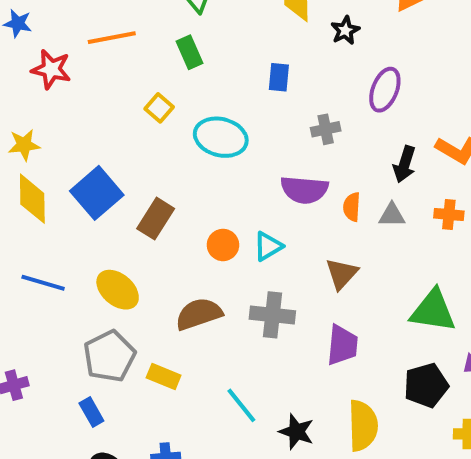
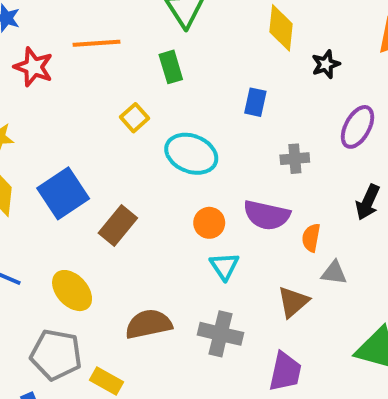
gray triangle: (392, 215) -> (334, 273), moved
orange circle: (223, 245) -> (209, 223), moved
cyan triangle: (268, 246) -> (224, 266), turned -40
gray pentagon: (109, 356) -> (56, 355), turned 30

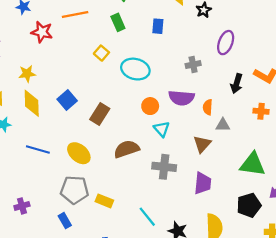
blue rectangle: (255, 102) -> (158, 26), moved
blue square: (63, 193) -> (67, 100), size x0.7
brown semicircle: (149, 324) -> (127, 149), moved

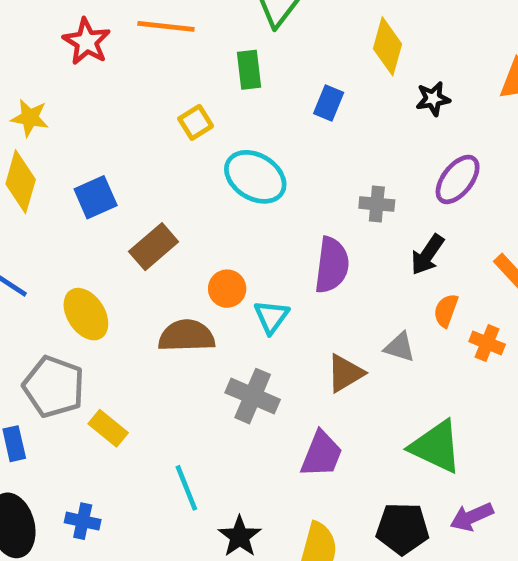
black arrow: (237, 84) -> (427, 255), moved
purple semicircle: (181, 98) -> (332, 265), turned -105
orange circle: (150, 106) -> (227, 289), moved
orange semicircle: (208, 107) -> (446, 310), moved

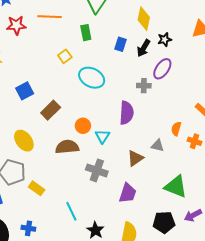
red star: (87, 42) -> (16, 25), turned -30
purple ellipse: (458, 179) -> (162, 69), moved
black arrow: (427, 255) -> (144, 48), moved

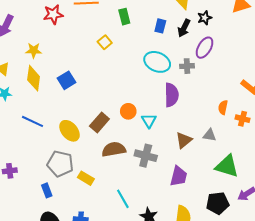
cyan ellipse: (92, 78) -> (157, 62), moved
brown rectangle: (51, 110) -> (99, 123), moved
gray triangle: (158, 146) -> (210, 135), moved
brown semicircle: (67, 147) -> (114, 149), moved

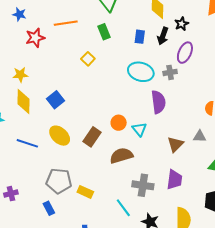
yellow ellipse: (70, 131) -> (60, 136), moved
brown semicircle: (114, 149) -> (121, 156), moved
gray cross: (146, 156) -> (143, 185), moved

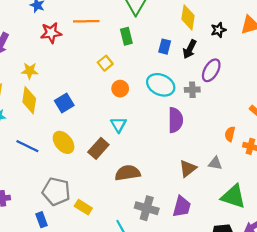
black star: (182, 24) -> (218, 30), moved
orange circle: (119, 123) -> (120, 89), moved
cyan triangle: (139, 129) -> (118, 125), moved

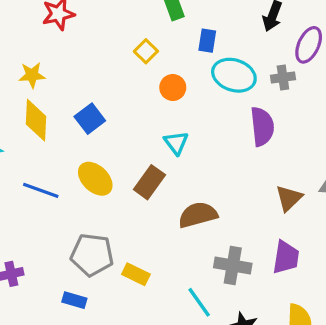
blue rectangle: (165, 47) -> (207, 41), moved
blue rectangle: (42, 220) -> (74, 300), turned -48

